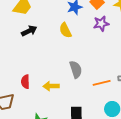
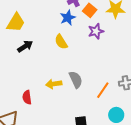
orange line: (102, 83) -> (103, 90), turned -36
yellow arrow: (51, 86) -> (54, 84), moved

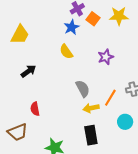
purple star: (96, 31) -> (106, 57), moved
black arrow: (25, 46) -> (28, 71), moved
yellow arrow: (54, 84) -> (91, 108), moved

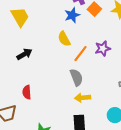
yellow trapezoid: (20, 35) -> (20, 17), turned -65
orange line: (110, 98) -> (80, 54), moved

